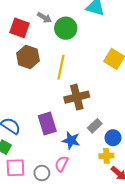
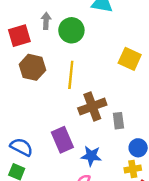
gray arrow: (44, 17) -> (46, 21), turned -112
red square: (19, 28) -> (19, 36), turned -30
gray rectangle: (95, 126) -> (118, 121), moved, turned -48

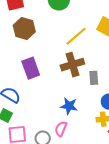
yellow line: (71, 75) -> (76, 36), moved, turned 40
purple rectangle: (62, 140) -> (31, 68), moved

